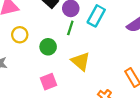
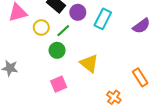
green line: (70, 28) -> (63, 31), moved, turned 32
yellow circle: (20, 35) -> (41, 27), moved

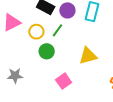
green circle: (57, 50) -> (47, 51), moved
yellow triangle: (89, 63) -> (88, 56), turned -42

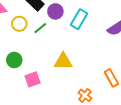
green circle: (47, 51) -> (14, 60), moved

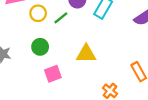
green circle: (14, 60) -> (40, 47), moved

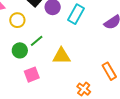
green line: (61, 18) -> (37, 41), moved

